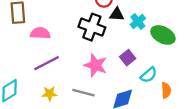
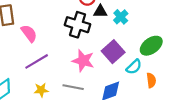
pink semicircle: (40, 33) -> (29, 33), turned 54
green ellipse: (163, 35) -> (151, 46), moved, turned -60
purple square: (128, 58) -> (113, 52), size x1.5

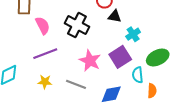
cyan cross: (121, 17) -> (133, 34), moved
black cross: (77, 25) -> (77, 25), moved
cyan semicircle: (134, 67) -> (138, 75), turned 119

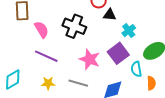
purple line: (45, 54) -> (46, 56), turned 50

